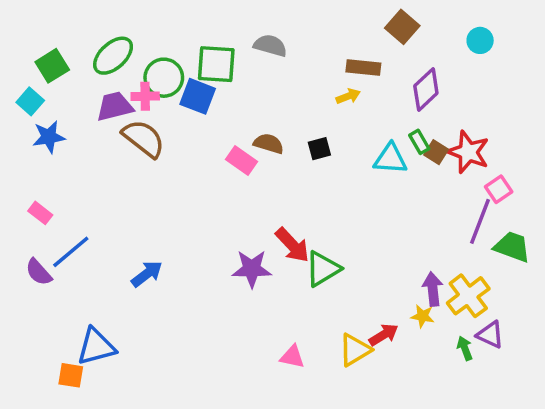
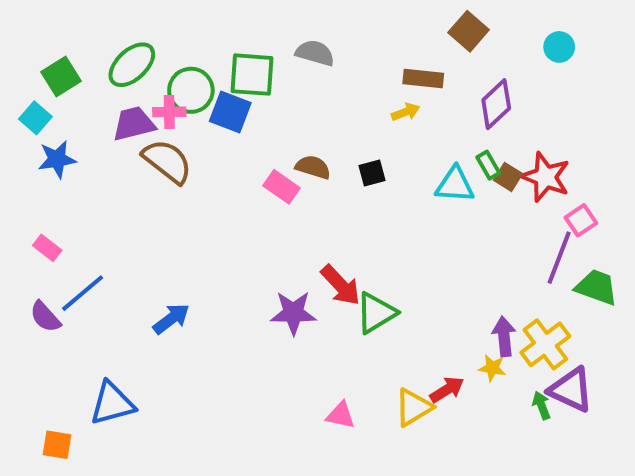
purple triangle: (490, 335) -> (571, 390), size x1.4
orange square: (71, 375) -> (57, 445), moved

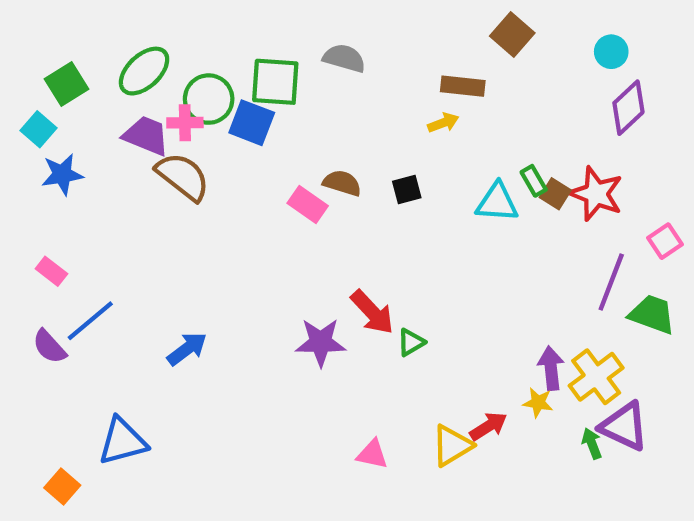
purple diamond: (496, 104) -> (628, 108), moved
purple trapezoid: (134, 124) -> (146, 136), turned 36
pink square: (581, 220) -> (665, 241), moved
green triangle: (376, 313) -> (411, 342), size x0.6
orange square: (57, 445) -> (62, 487), turned 32

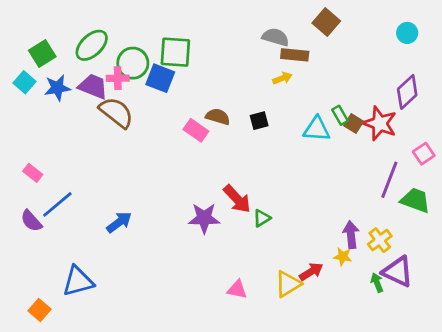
cyan circle: (611, 52) -> (407, 33), moved
gray semicircle: (344, 58) -> (275, 37), moved
purple diamond: (628, 108) -> (407, 92), moved
blue star: (62, 174) -> (57, 88), moved
yellow cross: (596, 377) -> (380, 240), size x0.7

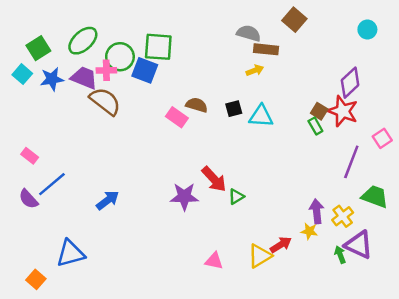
purple diamond: (407, 92) -> (350, 83), moved
green rectangle: (340, 115) -> (315, 126), moved
cyan triangle: (317, 129) -> (261, 116), moved
green trapezoid: (415, 200) -> (375, 197), moved

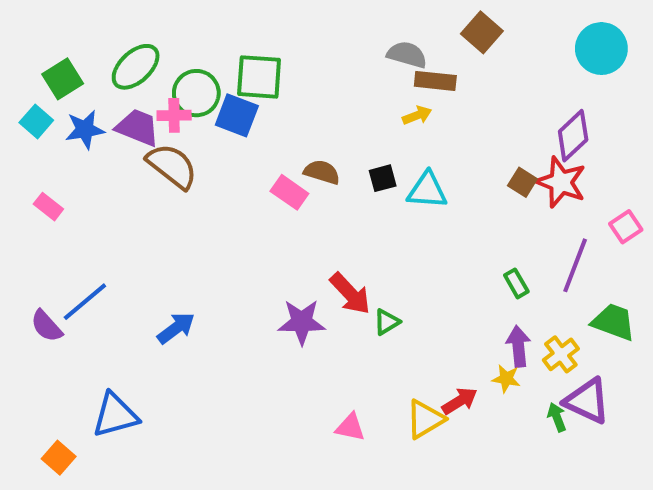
cyan circle: (367, 30) -> (601, 49), size x1.6
green rectangle: (315, 126) -> (516, 283), moved
pink rectangle: (30, 156) -> (48, 207), moved

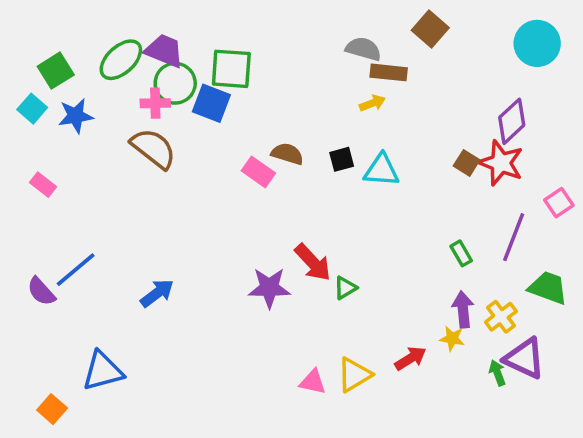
purple trapezoid: (138, 128) -> (164, 51), moved
yellow triangle: (425, 419) -> (354, 375), moved

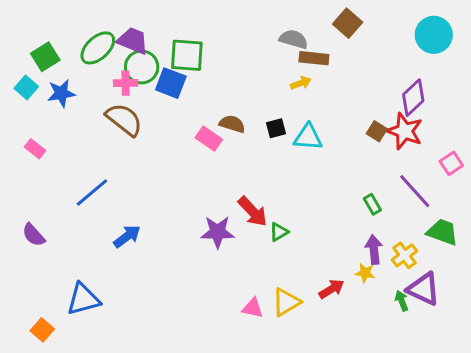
purple line: (514, 237) -> (415, 191), turned -63
blue line: (76, 270) -> (92, 193), moved

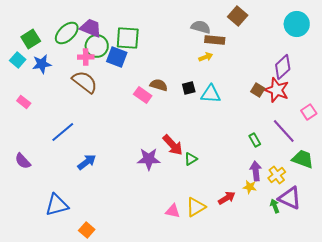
orange square: (42, 330) -> (87, 230), moved

